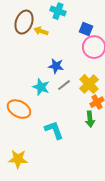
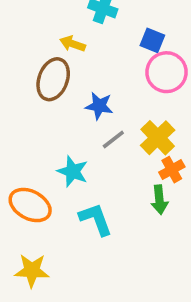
brown ellipse: (24, 22) -> (53, 79), moved
cyan star: (41, 87) -> (73, 171), moved
orange ellipse: (19, 109) -> (30, 205), moved

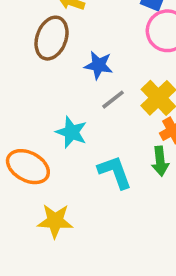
cyan L-shape: (96, 219) -> (115, 172), moved
yellow star: (32, 271) -> (55, 221), moved

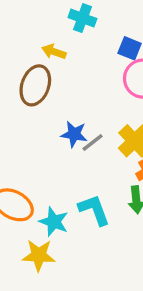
blue star: (99, 65) -> (74, 134), moved
cyan star: (71, 132) -> (54, 222), moved

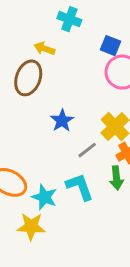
blue star: (74, 134) -> (62, 121), turned 30
gray line: (93, 143) -> (87, 150), moved

